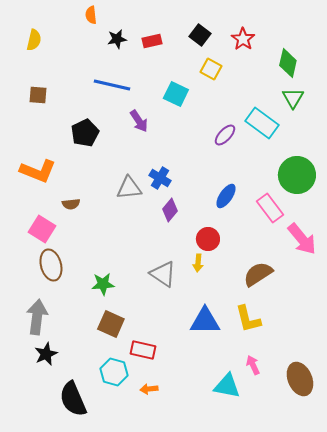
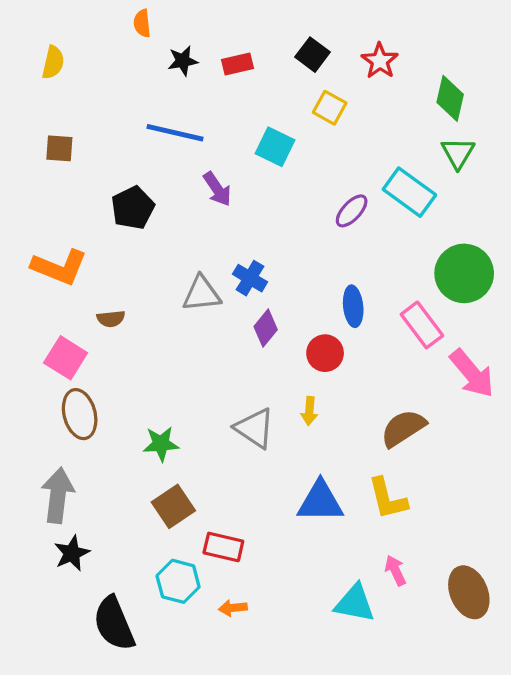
blue ellipse: (226, 196) -> (353, 306), turned -40
red circle: (208, 239) -> (325, 353), moved
brown square: (111, 324) -> (173, 506), turned 32

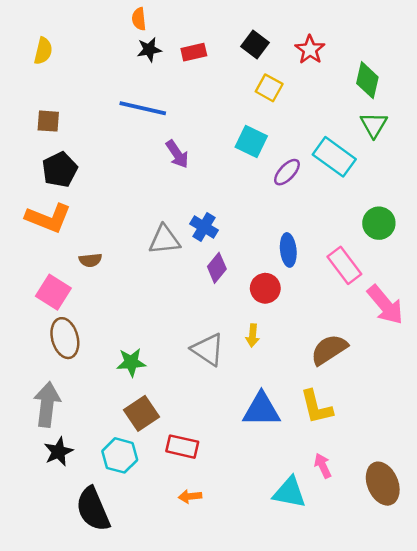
orange semicircle: (142, 23) -> (139, 19), moved
cyan square: (275, 147) -> (251, 141), moved
black pentagon: (133, 208) -> (60, 170), moved
green circle: (464, 273) -> (379, 223), size x0.7
cyan hexagon: (178, 581) -> (120, 455), moved

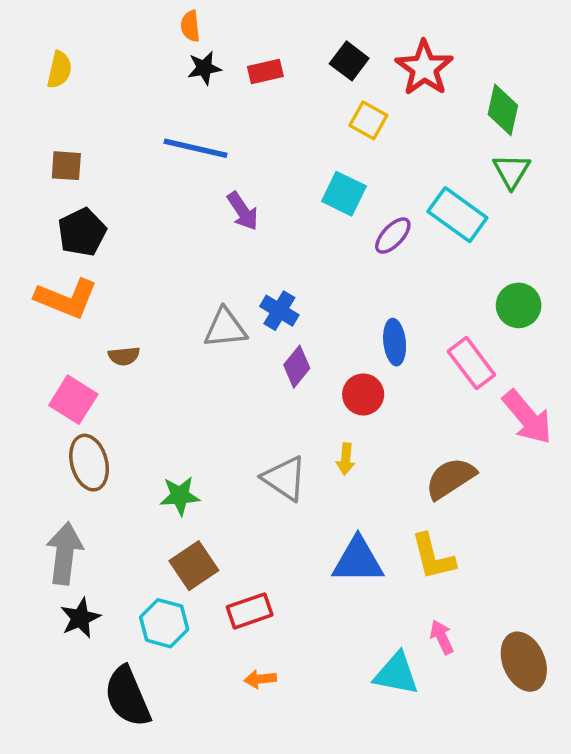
red star: (310, 50) -> (424, 68), size x1.4
red rectangle: (182, 447) -> (250, 611), turned -32

